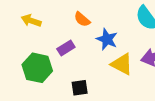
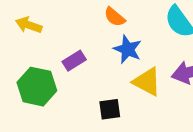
orange semicircle: (82, 19) -> (115, 17), moved
black square: (80, 88) -> (110, 109), moved

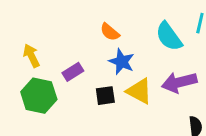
yellow arrow: (29, 25) -> (31, 56), moved, turned 45
black square: (110, 109) -> (105, 96), moved

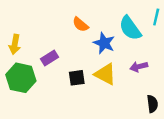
yellow arrow: (31, 56) -> (15, 44), turned -144
blue star: (122, 62) -> (104, 43), moved
purple arrow: (179, 82) -> (139, 67), size x0.6

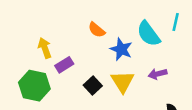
yellow arrow: (15, 44) -> (45, 48), moved, turned 150
yellow triangle: (105, 74) -> (123, 82), turned 30
black square: (77, 78) -> (93, 86), turned -35

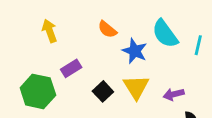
cyan line: (176, 22) -> (198, 45), moved
yellow arrow: (45, 48) -> (49, 31), moved
purple arrow: (158, 74) -> (174, 94), moved

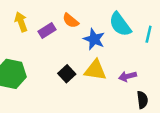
purple rectangle: (71, 68) -> (47, 30), moved
yellow triangle: (136, 87) -> (95, 70), turned -50

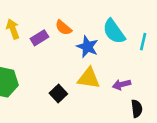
black square: (67, 74) -> (58, 93), moved

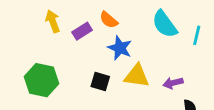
blue star: (87, 47) -> (120, 48), moved
black square: (58, 93) -> (100, 82), moved, turned -30

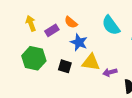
green hexagon: (41, 80) -> (34, 58), moved
purple arrow: (173, 83) -> (110, 72), moved

